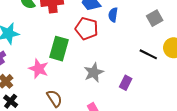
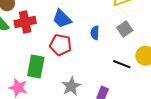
blue semicircle: (113, 15) -> (95, 33), moved

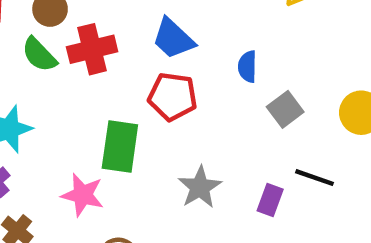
gray square: (125, 29) -> (285, 109), moved
black line: (122, 64) -> (315, 178), moved

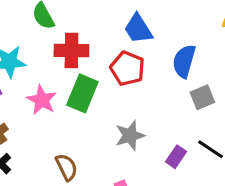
red cross: (92, 49) -> (71, 50), moved
blue semicircle: (247, 67) -> (184, 61), size x1.5
pink star: (83, 195) -> (42, 100), moved

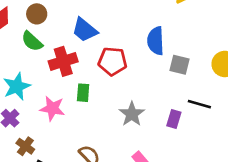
blue trapezoid: (138, 29) -> (85, 30), moved
green rectangle: (82, 93) -> (83, 93), size x0.6
gray square: (202, 97) -> (180, 65), turned -36

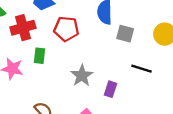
purple rectangle: (174, 119) -> (110, 89), moved

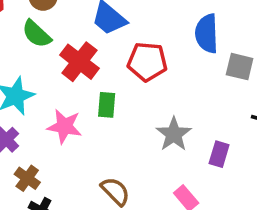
red cross: (23, 28) -> (79, 62), turned -35

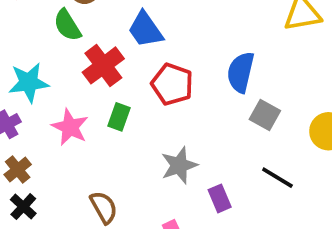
purple rectangle: (219, 154) -> (220, 198), turned -55

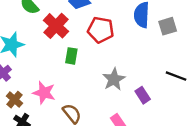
gray square: (265, 115) -> (168, 26), moved, turned -36
pink star: (70, 127) -> (44, 93), moved

